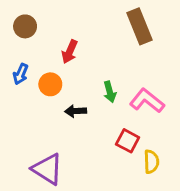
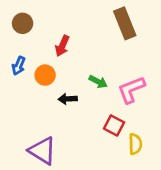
green arrow: (110, 92) -> (98, 82), turned -48
pink L-shape: (147, 101) -> (131, 90), turned -60

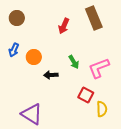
red arrow: (62, 46) -> (64, 26), moved
green arrow: (98, 82) -> (74, 62), turned 32

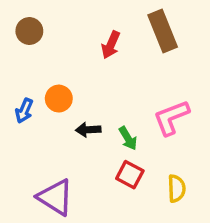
blue arrow: (14, 50) -> (24, 111), moved
green arrow: (74, 62) -> (128, 138), moved
red square: (86, 95) -> (130, 175), moved

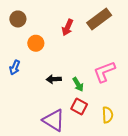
brown rectangle: (163, 31) -> (99, 19), turned 75
orange circle: (59, 99) -> (36, 43), moved
purple triangle: (55, 197) -> (54, 120), moved

